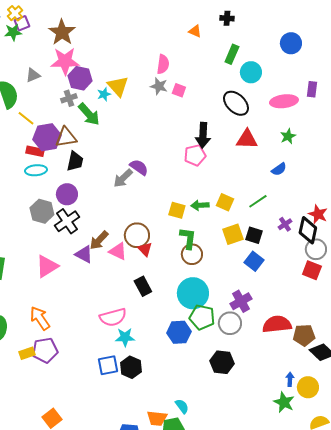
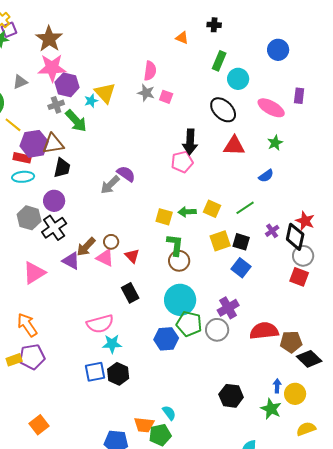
pink ellipse: (284, 101) -> (271, 108), turned 36
brown circle: (137, 235) -> (111, 242), moved, size x0.6
black hexagon: (222, 362) -> (231, 396), moved

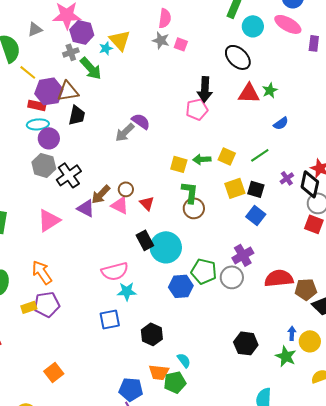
pink ellipse: (271, 108) -> (288, 24), moved
green star: (275, 143) -> (270, 90), moved
purple circle: (54, 201) -> (49, 138), moved
cyan circle: (180, 300) -> (166, 247), moved
black hexagon: (118, 374) -> (152, 334), moved

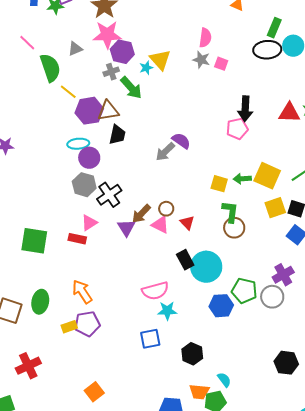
black ellipse: (238, 57) -> (267, 50), moved, turned -48
red rectangle: (37, 105) -> (77, 239), moved
yellow square: (227, 156) -> (267, 176), size x1.5
purple triangle: (86, 208) -> (126, 228), turned 30
pink triangle: (49, 220) -> (89, 223), moved, size x0.7

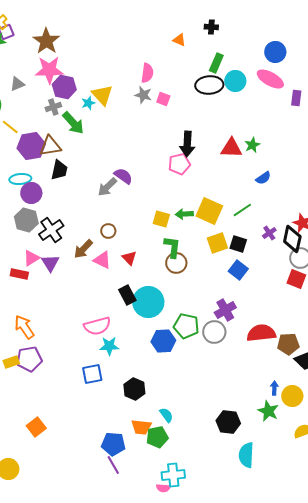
brown circle: (166, 209) -> (108, 231), moved
purple triangle: (126, 228) -> (50, 263), moved
black hexagon: (286, 363) -> (228, 422), moved

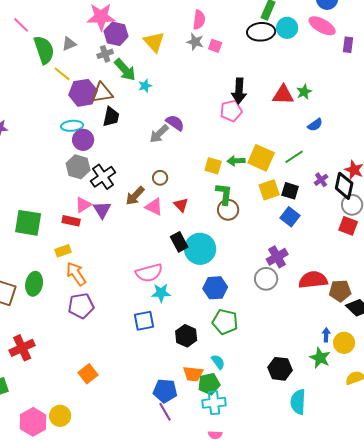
gray triangle: (17, 84) -> (69, 44), moved
cyan star: (88, 103) -> (145, 86), moved
green pentagon: (186, 326) -> (225, 322), moved
yellow rectangle: (11, 362) -> (63, 251), moved
cyan cross: (173, 475) -> (214, 403), moved

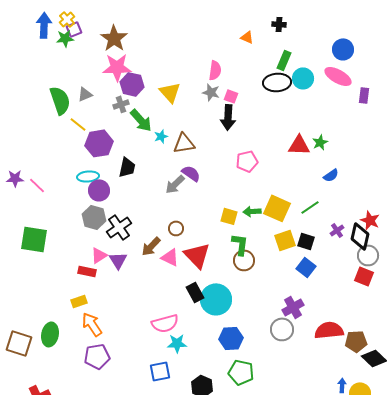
pink line: (21, 25) -> (37, 185), moved
black arrow: (239, 91) -> (228, 117), moved
brown triangle: (102, 93) -> (184, 143), moved
red triangle: (181, 205) -> (197, 255), size x1.8
green square: (28, 223) -> (34, 239), moved

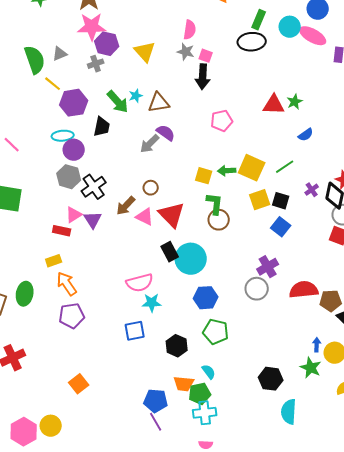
cyan circle: (303, 78) -> (290, 27), moved
green arrow: (141, 120) -> (118, 102), moved

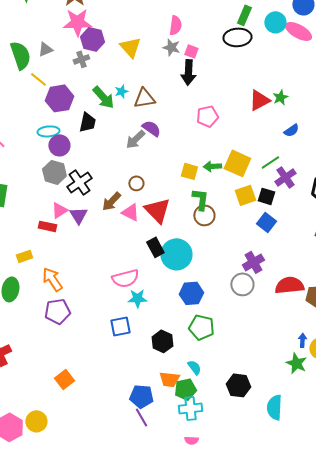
red triangle: (274, 105) -> (259, 100), turned -30
purple cross: (312, 190) -> (285, 177), moved, size x1.5
yellow rectangle: (54, 261) -> (24, 256), moved
black hexagon: (271, 379) -> (238, 385), moved

